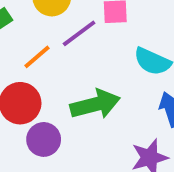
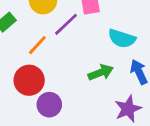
green arrow: (95, 104) -> (101, 73), moved, size x0.7

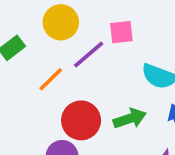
red circle: (29, 80) -> (81, 120), moved

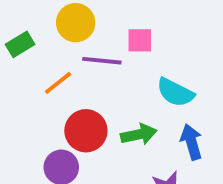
purple line: (89, 55) -> (102, 61), turned 40

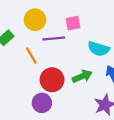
orange line: (58, 83) -> (31, 56), turned -72

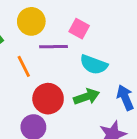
pink square: (73, 23) -> (79, 29), turned 35
cyan semicircle: (99, 49) -> (94, 65), moved

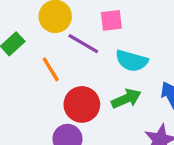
pink square: (79, 29) -> (111, 20), turned -30
purple line: (54, 47) -> (83, 44), turned 36

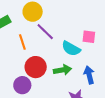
pink square: (111, 20) -> (89, 37), moved

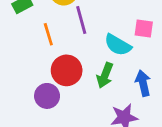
purple line: (45, 32) -> (81, 20), turned 30
green arrow: (62, 70) -> (105, 75), turned 120

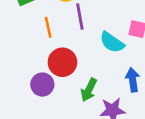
green arrow: (105, 75) -> (89, 90), moved

